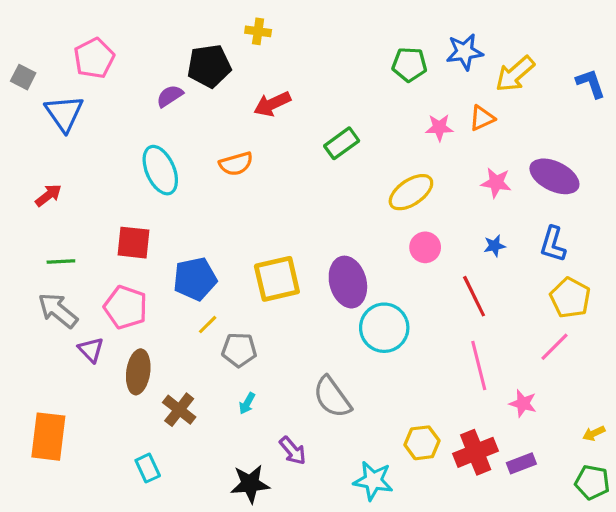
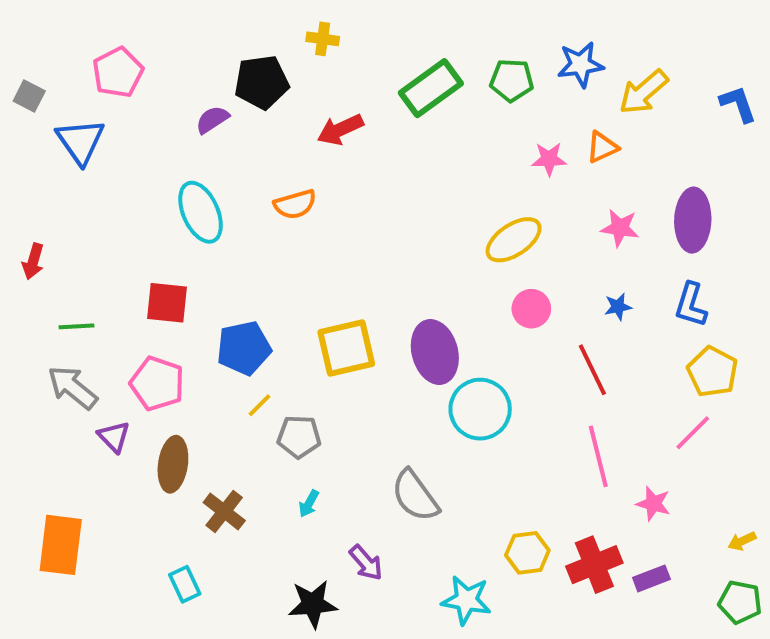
green rectangle: (342, 143) -> (431, 88), moved, size x1.4
purple ellipse: (554, 176) -> (693, 220), turned 66
red arrow: (48, 195) -> (33, 261), moved, turned 144

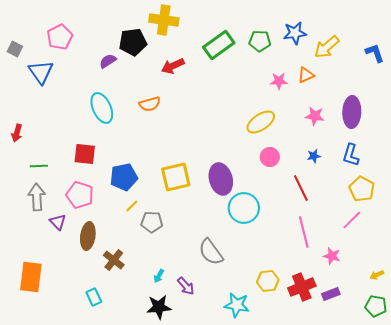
yellow cross: (323, 39) -> (164, 20), size x1.8
gray arrow: (73, 387) -> (37, 197), turned 48
cyan arrow: (309, 504) -> (159, 276), moved

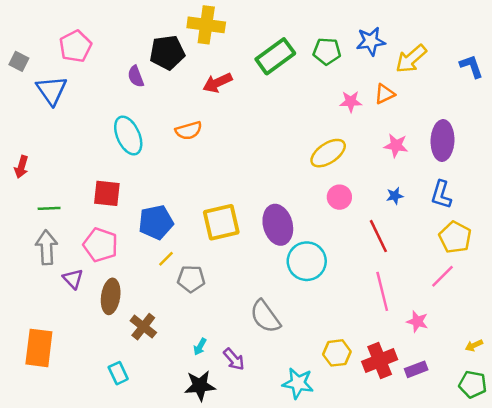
purple semicircle: (108, 61) -> (136, 76), turned -78

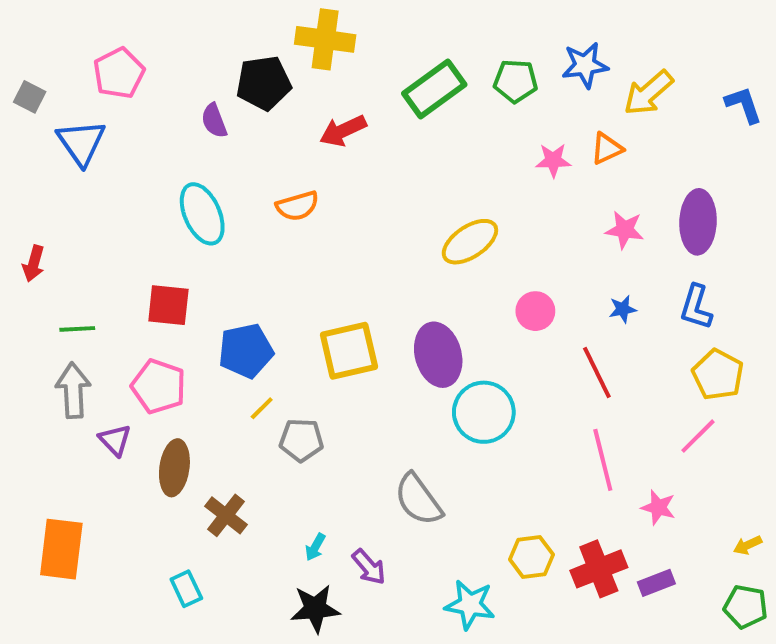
yellow ellipse: (328, 153) -> (470, 242), moved

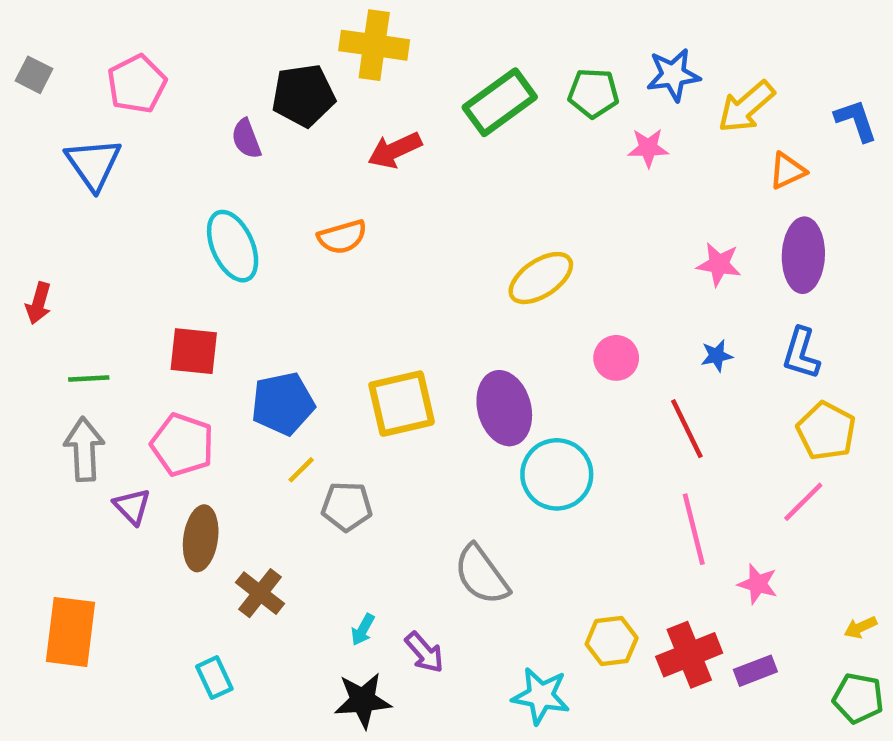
gray square: (30, 97) -> (34, 75), moved
orange triangle: (607, 148) -> (787, 171), moved
pink star: (553, 160) -> (648, 148), moved

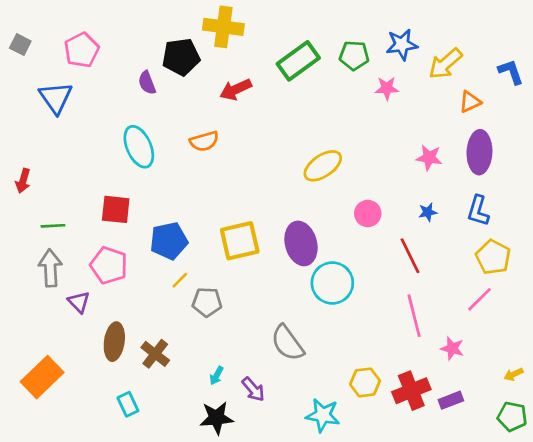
brown ellipse: (201, 538) -> (114, 342), moved
orange rectangle: (70, 632) -> (42, 377), turned 39

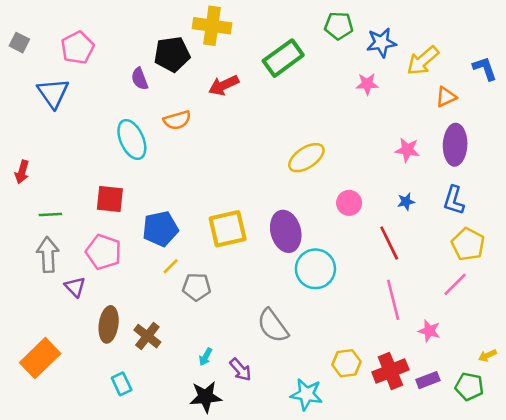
green pentagon: (354, 55) -> (339, 26), moved
orange semicircle: (204, 141) -> (177, 120), moved
green pentagon: (512, 417) -> (469, 386), moved

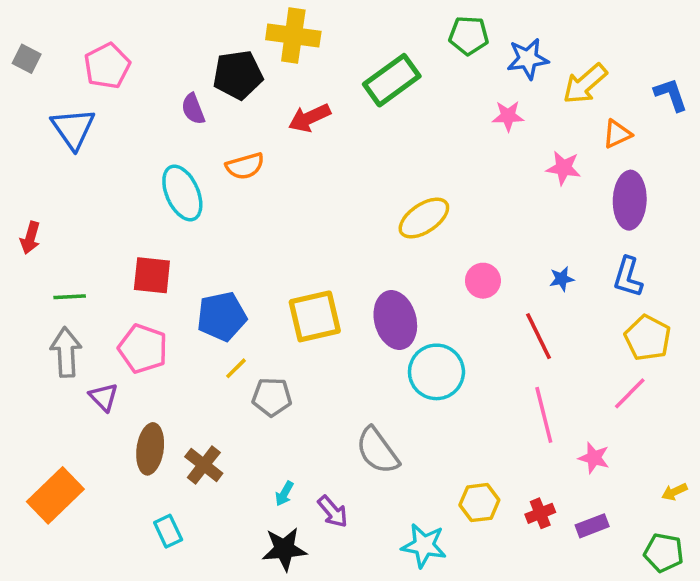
pink star: (407, 150) -> (564, 168), moved
red cross: (390, 371) -> (540, 513), size x0.6
green pentagon: (469, 386) -> (664, 553), moved

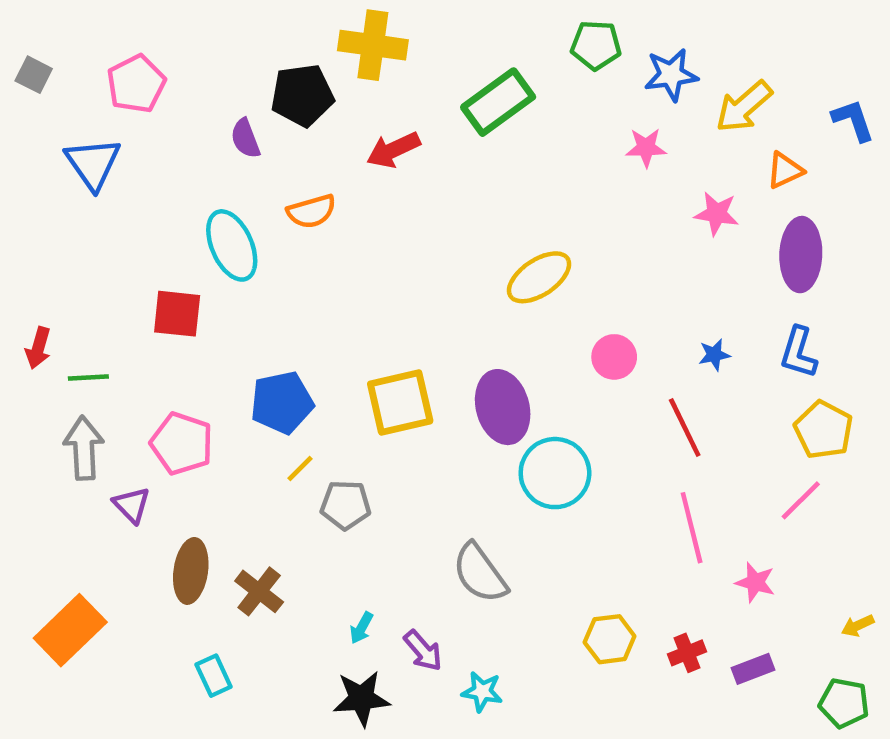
red arrow: (30, 238) -> (38, 348), moved
red square: (152, 275) -> (177, 314), moved
cyan star: (424, 546) -> (482, 692), moved, size x0.7

